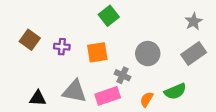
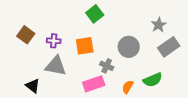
gray star: (194, 21) -> (159, 25), moved
gray triangle: (74, 91) -> (56, 66), moved
black triangle: (38, 98) -> (33, 86), turned 35

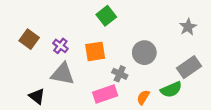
gray star: (159, 25) -> (188, 27), moved
purple cross: (54, 41) -> (60, 46), turned 32
gray rectangle: (169, 47) -> (189, 67), moved

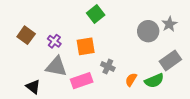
gray circle: (144, 53) -> (148, 31), moved
pink rectangle: (105, 94) -> (82, 81), moved
orange semicircle: (143, 97) -> (131, 80), moved

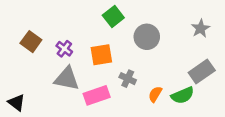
gray circle: (148, 31) -> (147, 37), moved
black triangle: (33, 87) -> (17, 103), moved

